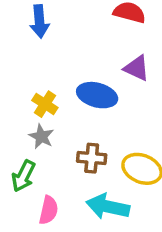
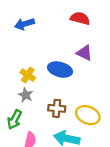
blue arrow: (40, 21) -> (24, 24), turned 78

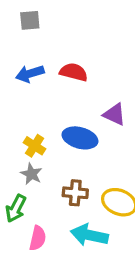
red semicircle: (80, 18) -> (74, 72), moved

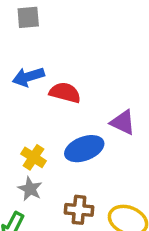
red semicircle: (74, 72) -> (65, 93), moved
blue ellipse: (80, 138) -> (84, 149), turned -36

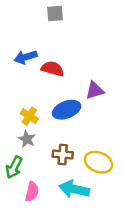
gray square: (28, 17) -> (55, 14), moved
purple triangle: (123, 122) -> (95, 90), turned -42

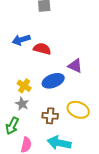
purple triangle: (95, 90) -> (75, 66), turned 42
yellow ellipse: (99, 162) -> (78, 110), moved

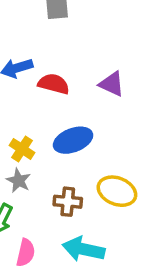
purple triangle: (75, 66) -> (112, 84), moved

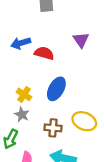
purple triangle: (112, 84) -> (81, 40), moved, turned 30
blue ellipse: (73, 140) -> (56, 89), turned -40

